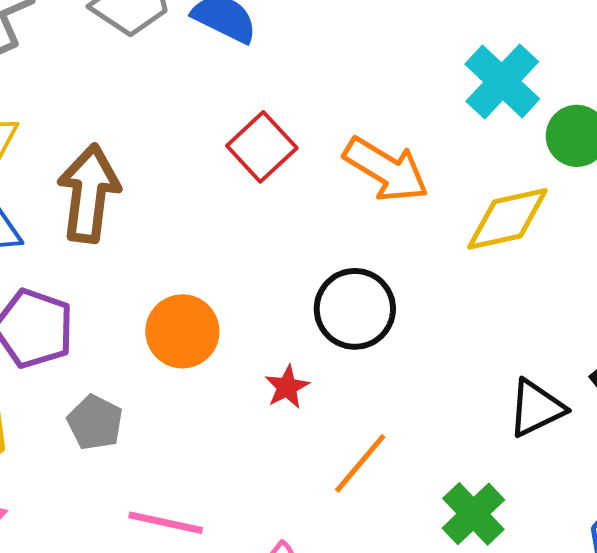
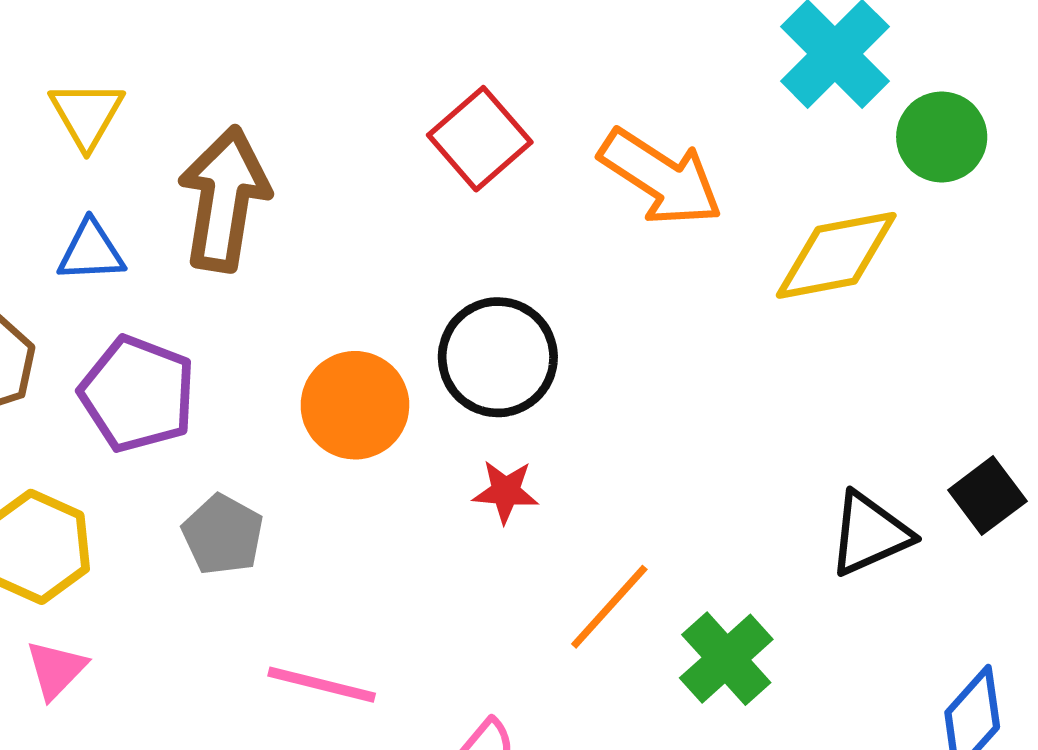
black circle: (355, 309) -> (498, 357), moved
red star: (287, 387) -> (506, 492), turned 30
green cross: (473, 514) -> (726, 659), moved

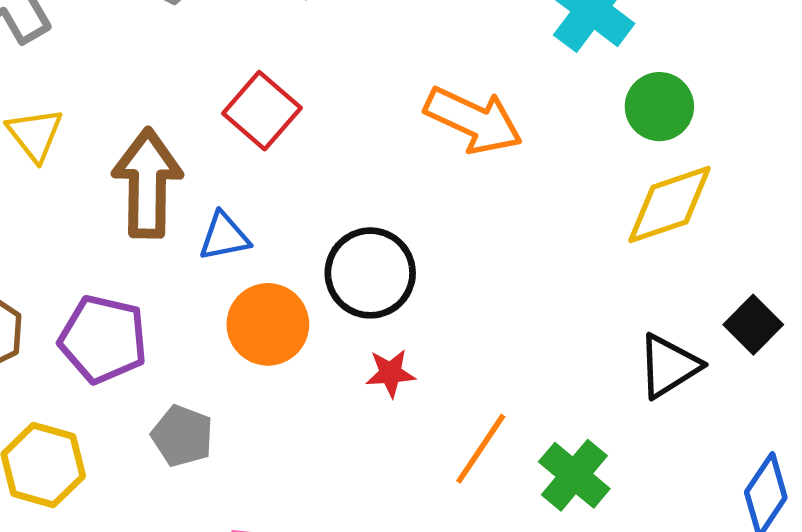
green circle: (942, 137) -> (659, 107), moved
red square: (480, 139) -> (262, 111), moved
blue triangle: (91, 251) -> (224, 236), moved
yellow diamond: (836, 255) -> (670, 205), moved

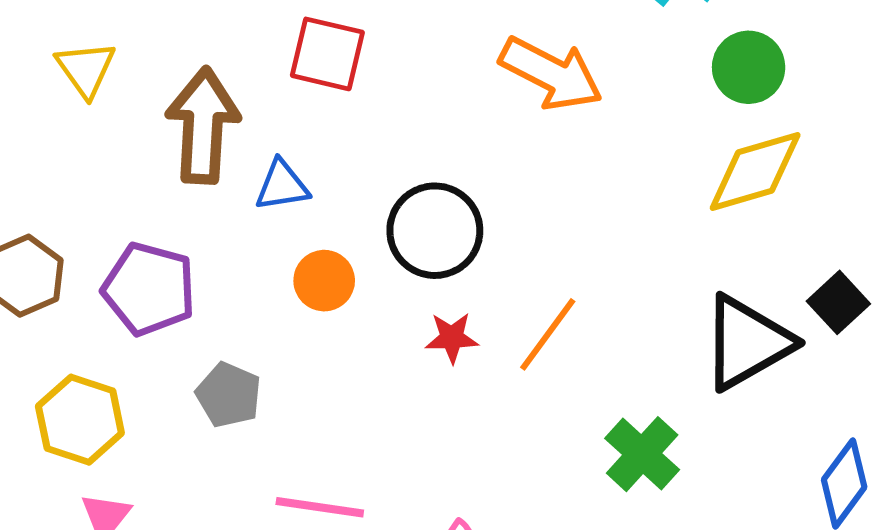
red square: (262, 111) -> (327, 54), turned -30
orange circle: (268, 324) -> (324, 281), size x0.7
black triangle: (669, 366) -> (747, 342), size x1.4
orange line: (481, 449) -> (548, 334), moved

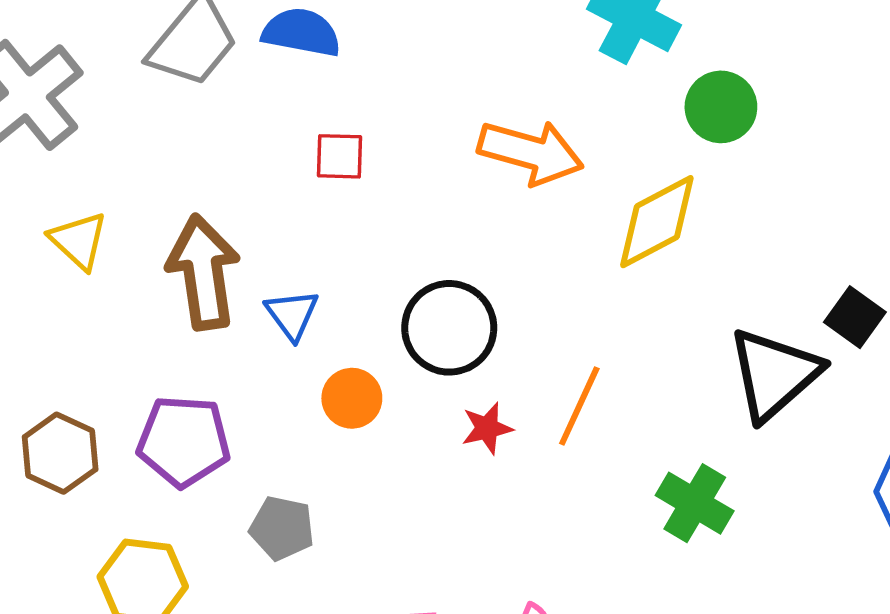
red square: (327, 54) -> (339, 156), moved, size x0.7
yellow diamond: (755, 172) -> (657, 222), moved
blue triangle: (282, 186) -> (292, 315), turned -46

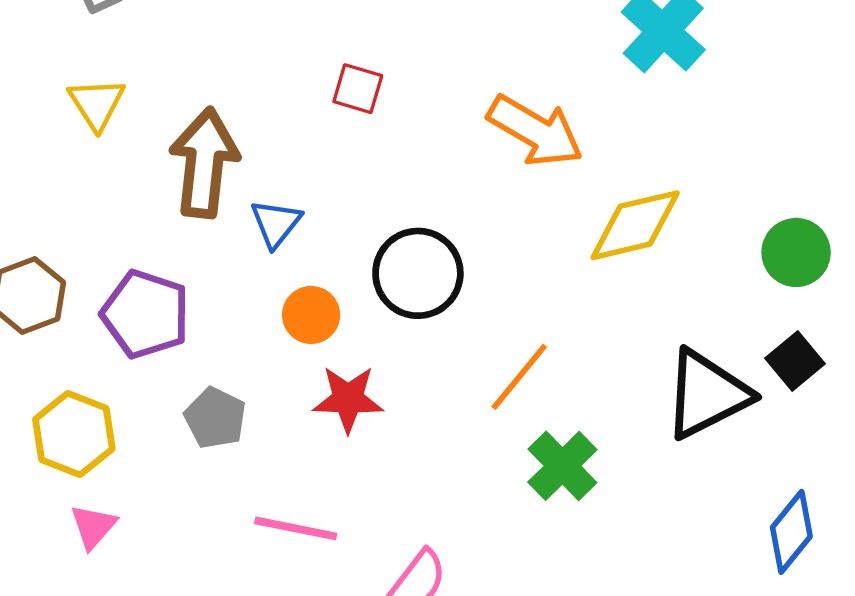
green circle: (721, 107) -> (796, 252), moved
red star: (487, 428) -> (348, 399), moved, size x1.4
green cross: (695, 503) -> (562, 466), moved

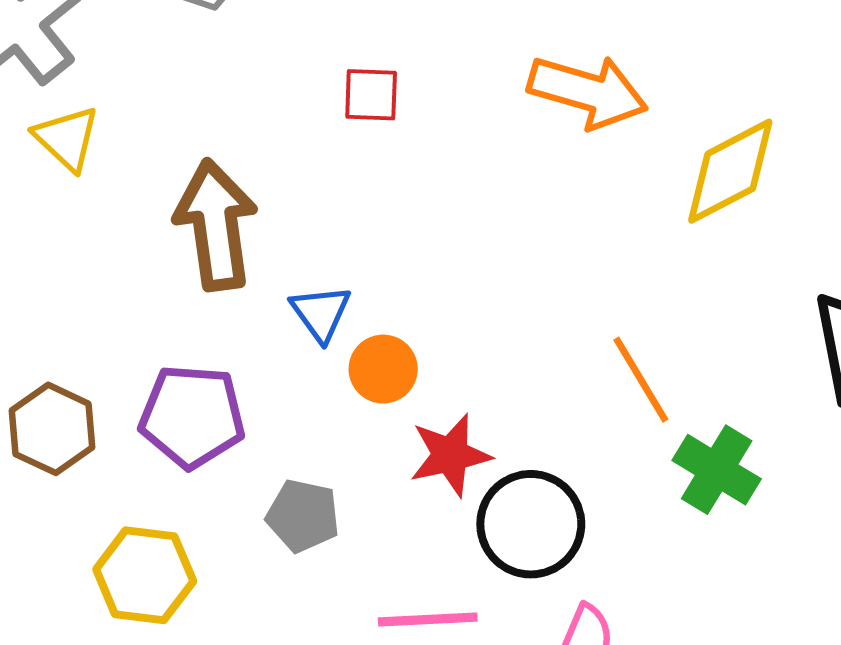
yellow triangle: (97, 104) -> (67, 138), moved
blue triangle: (276, 223) -> (321, 313), moved
black circle: (418, 273) -> (531, 524), moved
orange line: (519, 377) -> (641, 380), turned -56

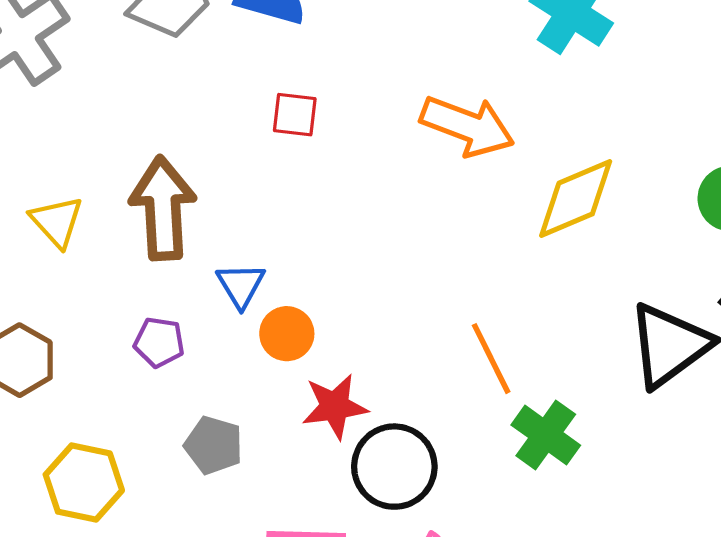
yellow triangle: (67, 138) -> (57, 222), moved
purple pentagon: (192, 416) -> (159, 342), moved, size x0.6

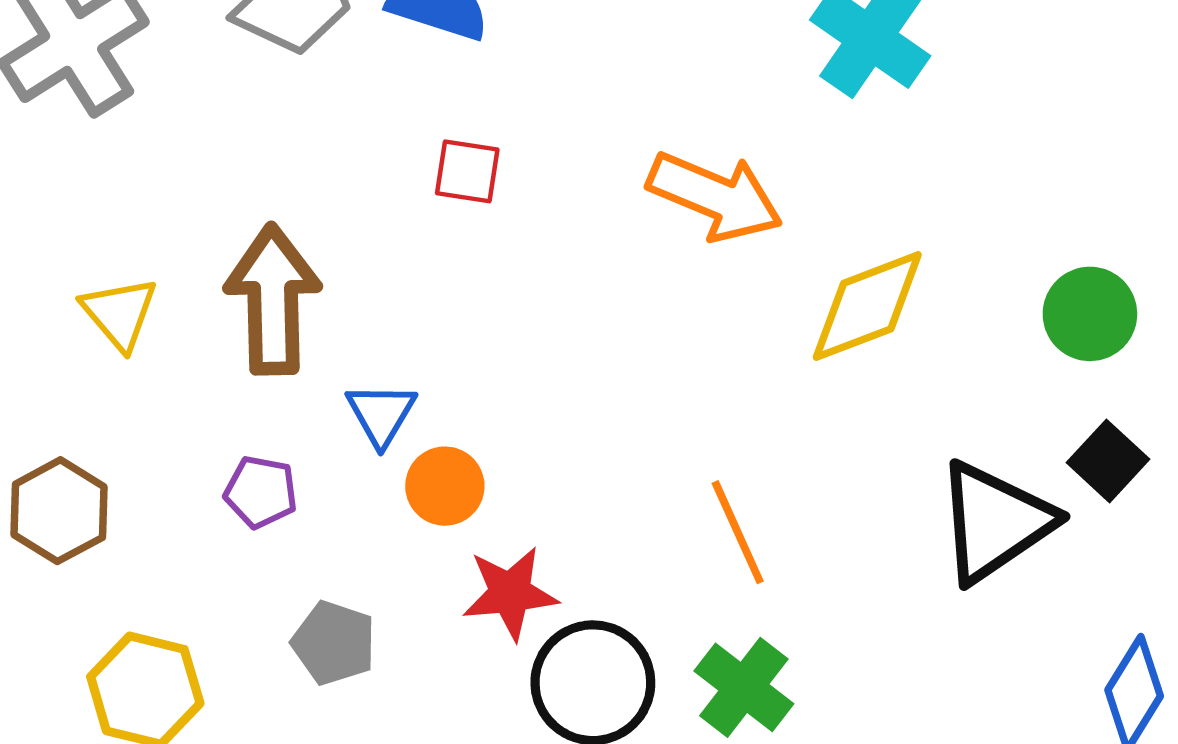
green cross: (546, 435) -> (744, 687), moved

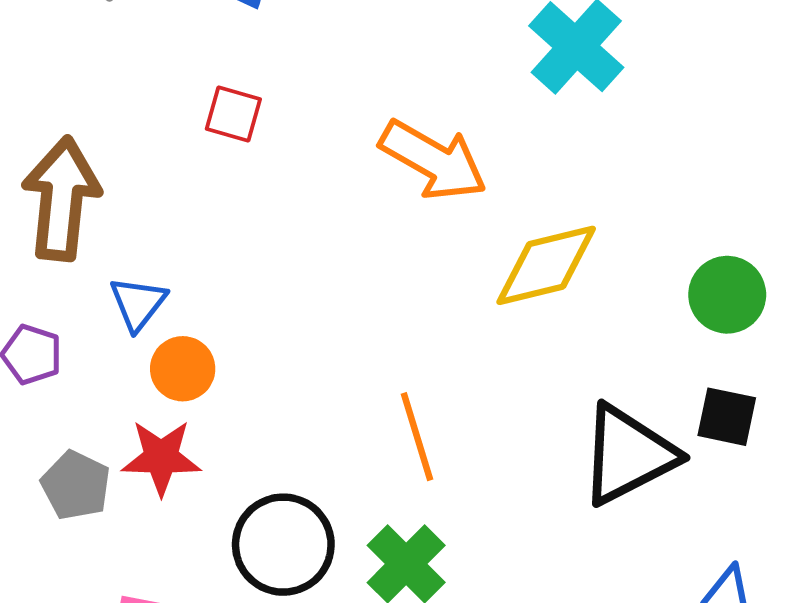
black square: (1108, 461) -> (727, 417), turned -38
red star: (510, 593) -> (161, 457), moved

